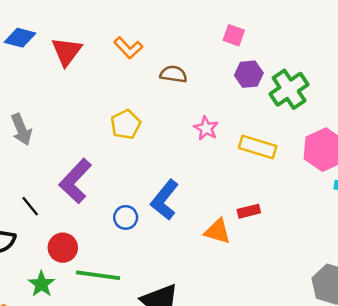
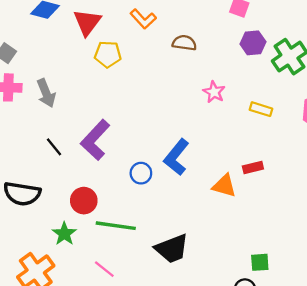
yellow pentagon: (126, 124) -> (108, 54), moved, turned 30
yellow rectangle: (258, 147) -> (261, 109), size x0.7
black line: (30, 206) -> (54, 147), moved

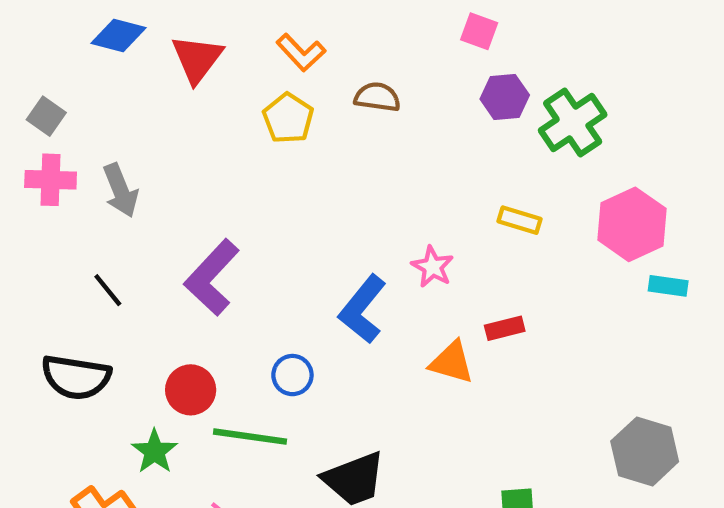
yellow pentagon: (108, 54) -> (288, 118), moved, turned 30
pink star: (214, 92) -> (433, 267), moved
black line: (54, 147) -> (108, 290), moved
blue circle: (141, 173) -> (292, 375), moved

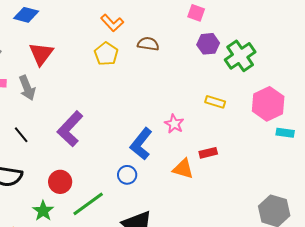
red triangle: (197, 59) -> (41, 54), moved
blue circle: (292, 375) -> (127, 175), moved
green line: (250, 437) -> (88, 204), turned -44

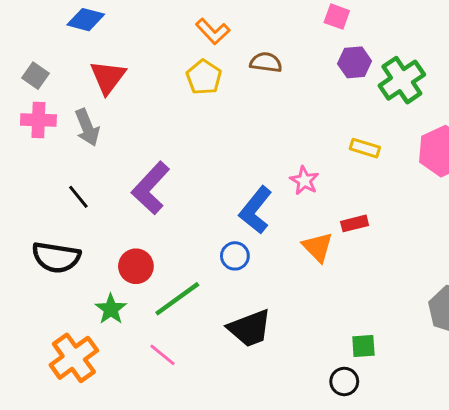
orange triangle: (183, 169) -> (318, 247), turned 30

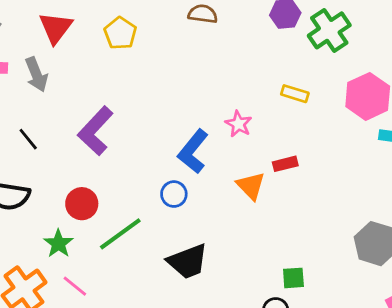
yellow pentagon: (204, 77) -> (120, 33), moved
pink line: (163, 355) -> (75, 286), moved

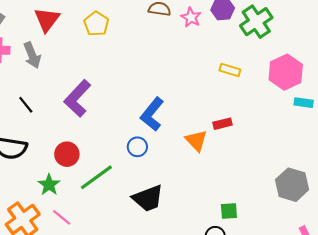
pink star: (238, 124) -> (191, 17), moved

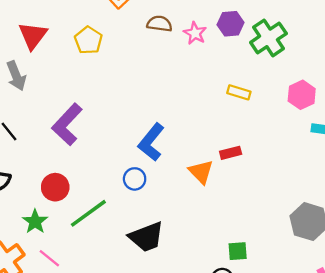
pink hexagon: (286, 72) -> (302, 95), size x0.7

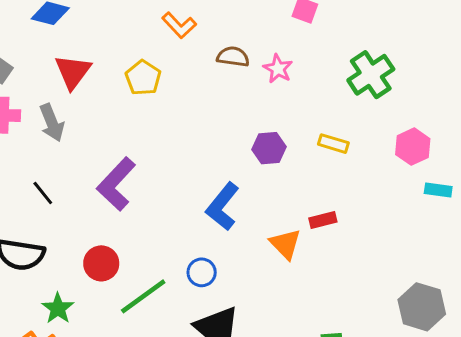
purple hexagon: (231, 24) -> (269, 148), moved
blue circle: (135, 179) -> (202, 272), moved
green star: (35, 222) -> (58, 308), moved

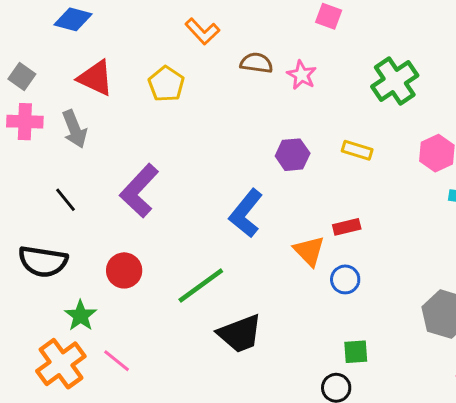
red triangle: (73, 72) -> (96, 78), turned -42
blue circle: (202, 272) -> (345, 279), moved
green line: (143, 296) -> (201, 285), moved

